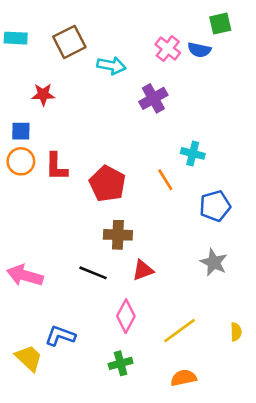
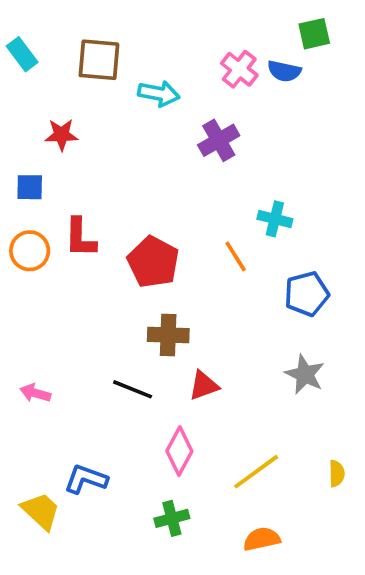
cyan rectangle: (16, 38) -> (22, 54), turned 50
brown square: (69, 42) -> (99, 60), turned 32
orange circle: (21, 161) -> (30, 251), moved
pink arrow: (25, 275) -> (35, 393), size x0.6

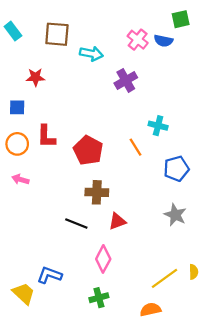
pink arrow: (35, 393) -> (20, 179), moved
yellow line: (256, 472) -> (165, 278), moved

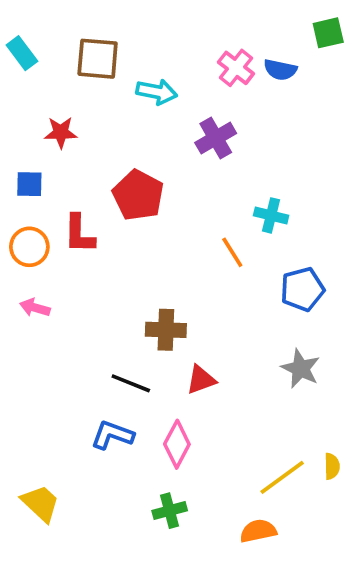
green square: (181, 19) -> (328, 33), moved
red pentagon: (88, 150) -> (138, 195), moved
blue L-shape: (49, 275) -> (112, 435), moved

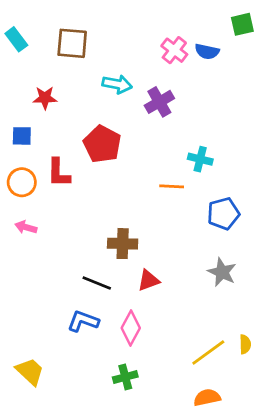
cyan arrow: (157, 92) -> (117, 84), moved
orange line: (232, 252) -> (172, 186), turned -55
orange semicircle: (258, 531) -> (207, 397), moved

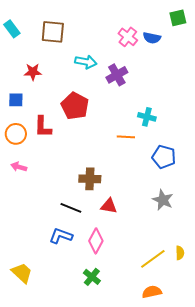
blue pentagon: (223, 214) -> (164, 157), turned 30
red triangle: (148, 280) -> (109, 206), turned 30
green cross: (125, 377) -> (92, 277), turned -36

